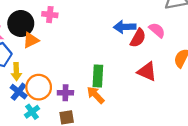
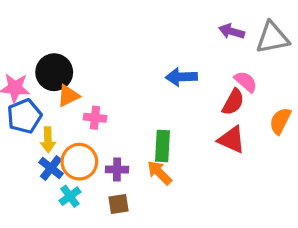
pink cross: (50, 15) -> (95, 118), moved
blue arrow: (125, 27) -> (181, 77), moved
red semicircle: (138, 38) -> (233, 102), moved

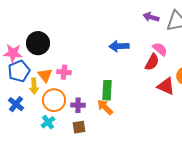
orange triangle: (68, 96) -> (45, 75), moved, turned -42
red triangle: (232, 140) -> (166, 86), moved
blue cross: (51, 168) -> (16, 104), moved

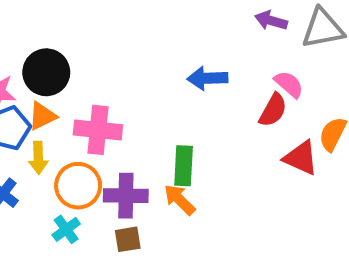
pink cross: (64, 72) -> (98, 130), size x1.6
orange triangle: (45, 75) -> (42, 116), moved, turned 42
purple cross: (78, 105) -> (126, 196), size x1.5

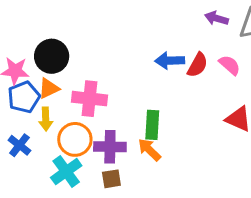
red semicircle: (273, 110) -> (198, 65), moved
cyan cross: (66, 229) -> (66, 172), size x1.5

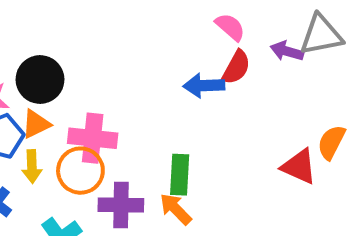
purple arrow: (216, 18) -> (287, 51), moved
red semicircle: (198, 65) -> (236, 67), moved
pink semicircle: (230, 65) -> (230, 27), moved
orange circle: (75, 139) -> (80, 171), moved

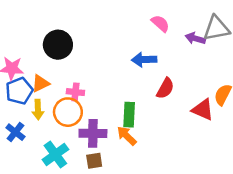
red semicircle: (236, 67) -> (165, 88), moved
black circle: (40, 80) -> (58, 45), moved
pink cross: (93, 138) -> (75, 92), size x0.6

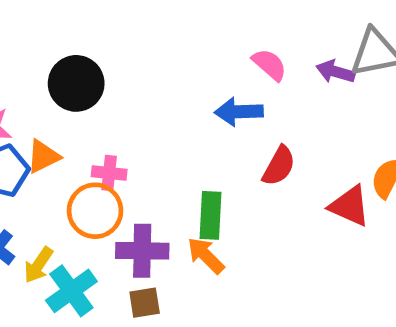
pink semicircle: (160, 23) -> (269, 65), moved
yellow arrow: (38, 110) -> (38, 265), moved, turned 36

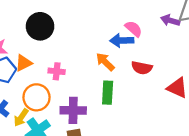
pink semicircle: (269, 65) -> (134, 29), moved
red semicircle: (279, 166) -> (142, 68), turned 72
orange circle: (95, 211) -> (36, 97), moved
orange arrow: (206, 256) -> (105, 62), moved

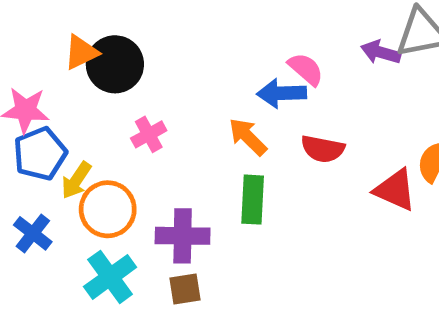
orange triangle: (23, 63) -> (81, 52), moved
pink cross: (57, 71) -> (149, 134), moved, turned -35
yellow arrow: (21, 117) -> (76, 180), moved

